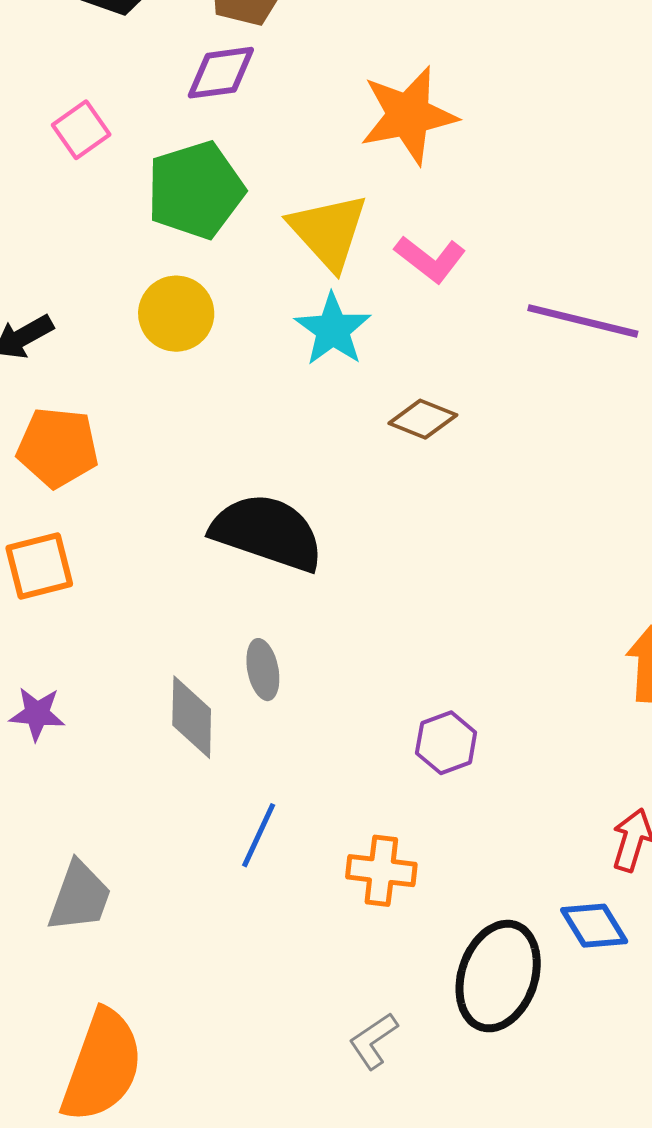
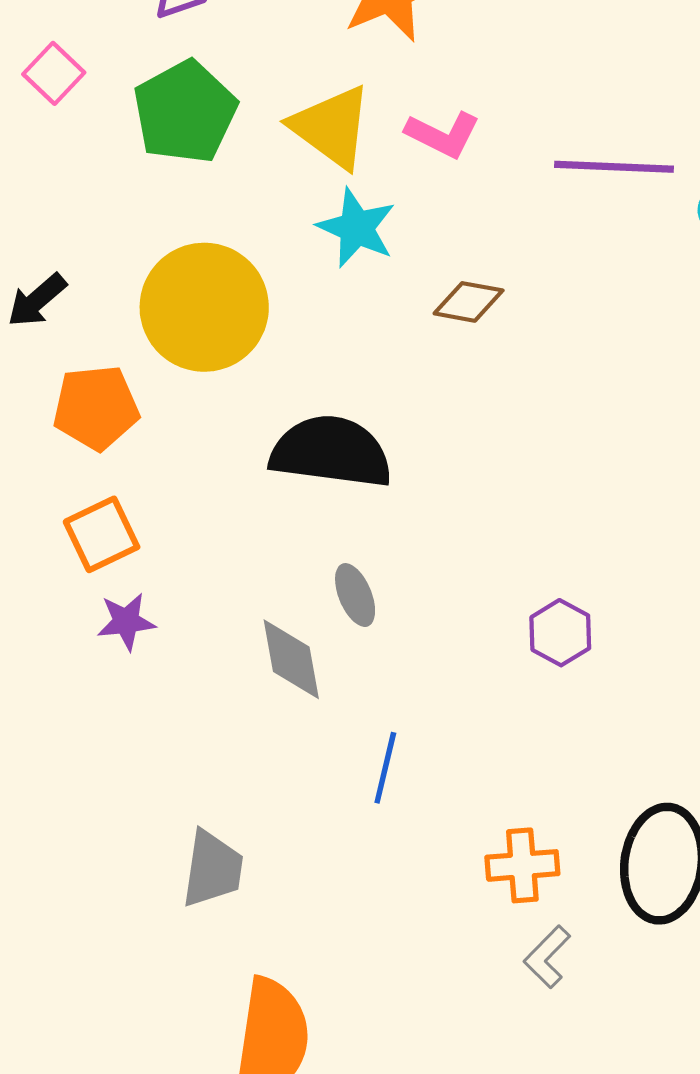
yellow circle: (176, 314) -> (204, 307), moved, size x1.6
purple star: (37, 714) -> (126, 622), moved
orange cross: (381, 871) -> (522, 865), moved

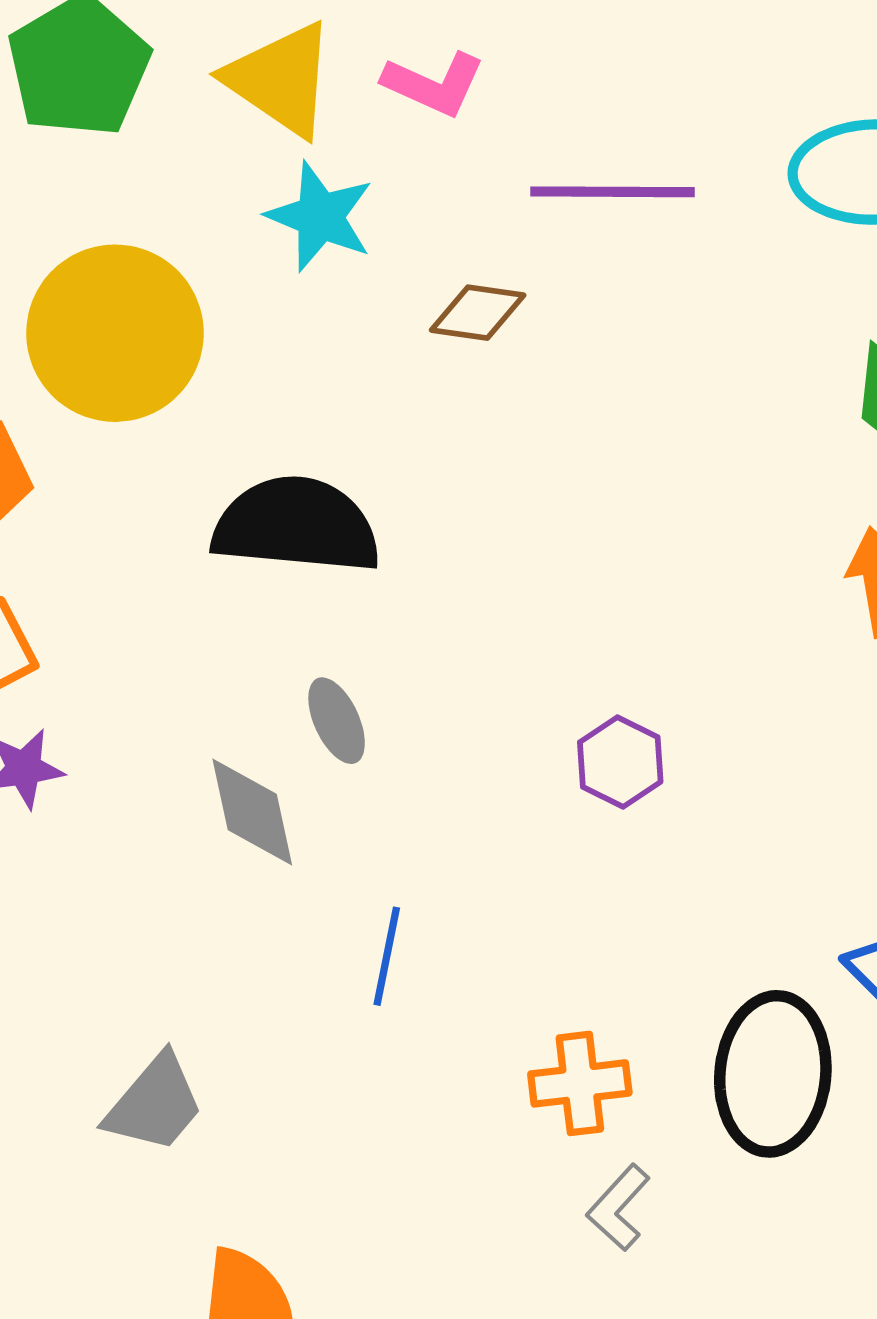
purple line: (614, 167) -> (612, 192), moved
gray trapezoid: (212, 869) -> (155, 1104), turned 34

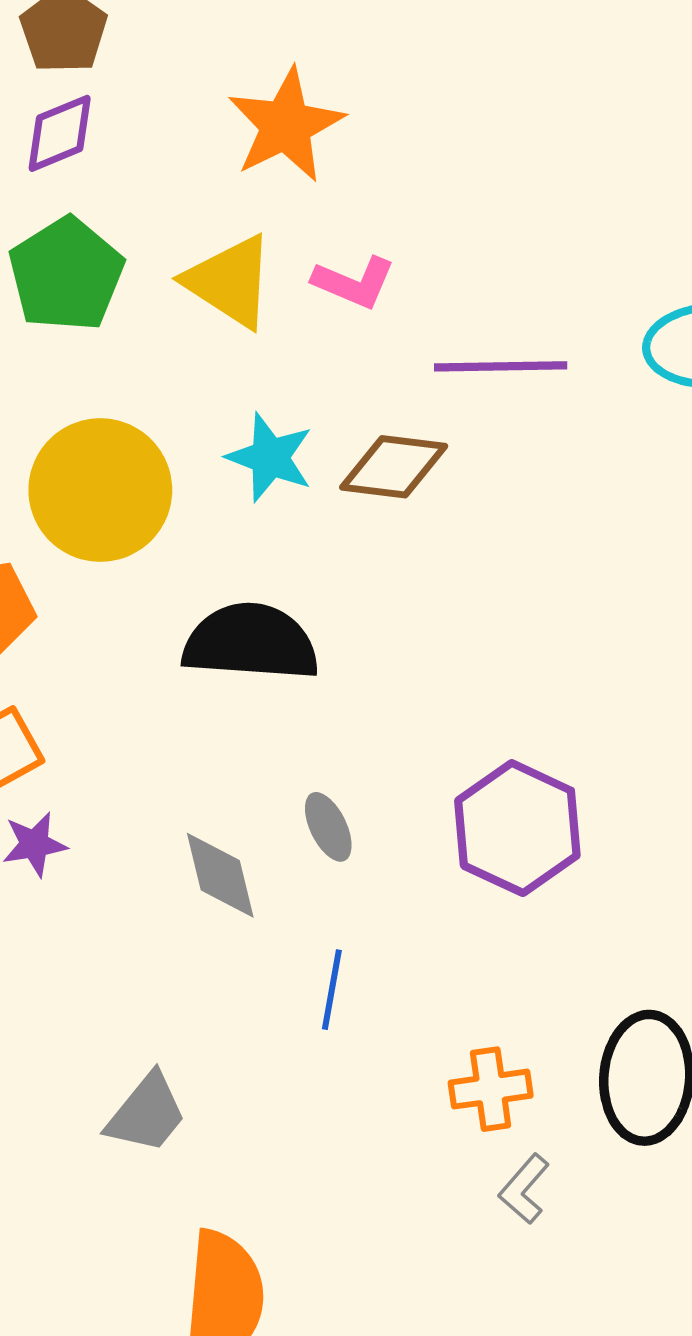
cyan star: (320, 217) -> (270, 457), moved
brown diamond: (478, 313) -> (394, 467), size x1.4
gray ellipse: (337, 721) -> (328, 827), moved
purple hexagon: (620, 762) -> (517, 828), size x1.8

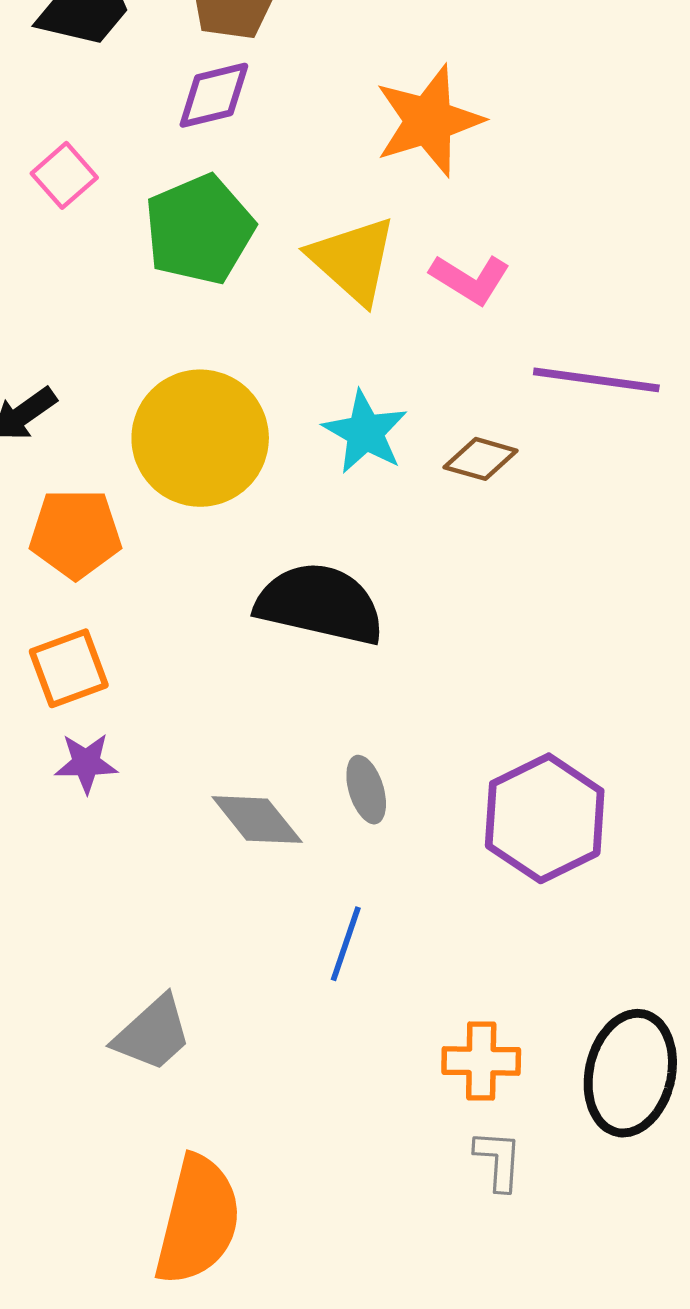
brown diamond: (394, 467) -> (481, 459), size x0.7
gray diamond: (220, 875) -> (257, 820), turned -34
gray L-shape: (524, 1189) -> (498, 1160), turned 134

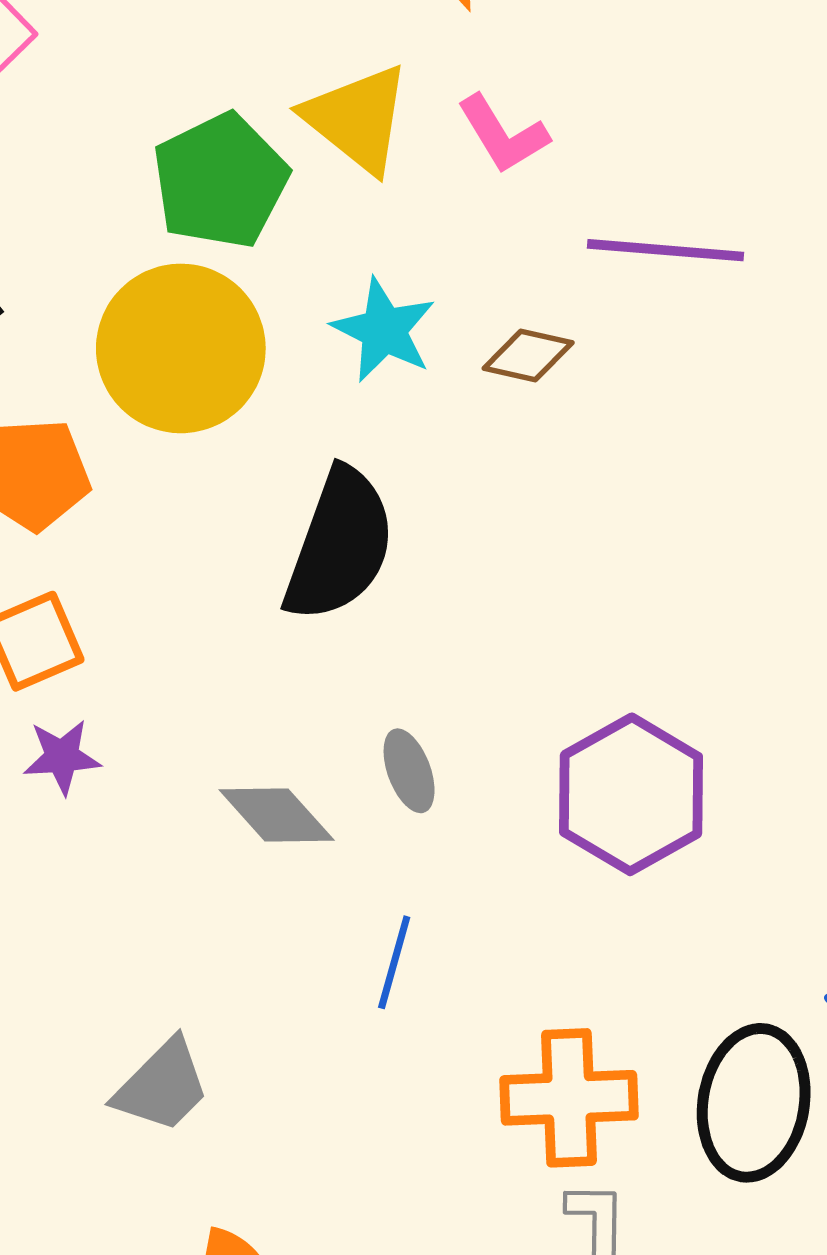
green pentagon: (199, 230) -> (220, 181), moved
pink L-shape: (470, 279) -> (503, 134), turned 30
black semicircle: (320, 604) -> (340, 545), turned 100
orange cross: (481, 1061) -> (569, 1098), size x1.4

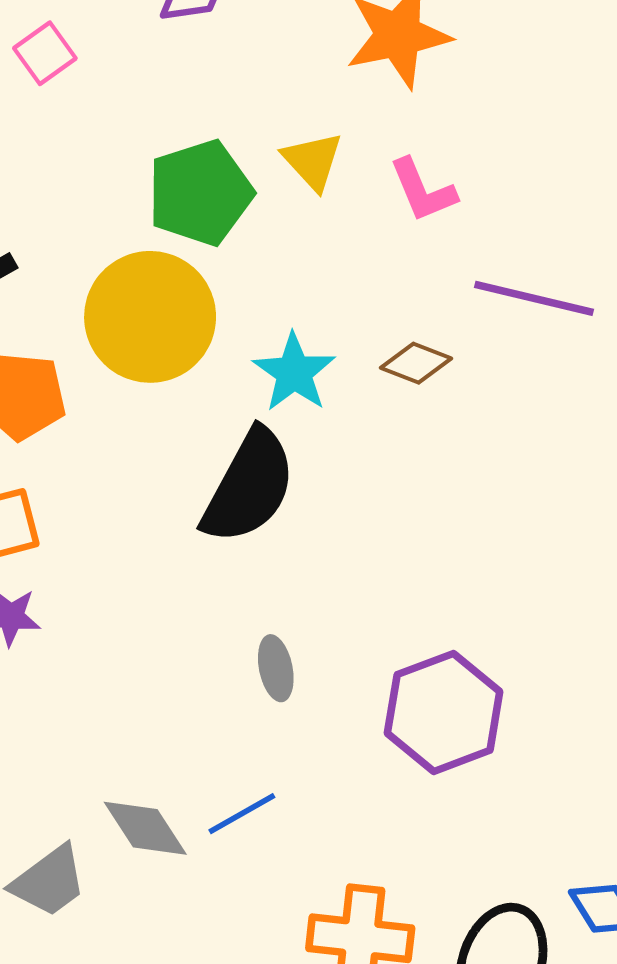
yellow triangle: (357, 119) -> (313, 161), size x0.7
cyan star: (384, 330) -> (294, 372), moved
gray diamond: (277, 815) -> (145, 828), moved
blue line: (394, 962) -> (242, 814), turned 36

